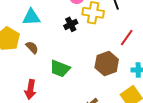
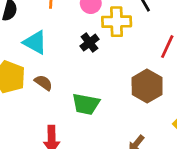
cyan triangle: (31, 17) -> (35, 42), turned 42

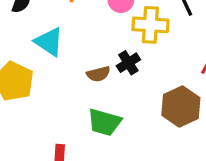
black cross: (90, 43) -> (128, 63), moved
brown semicircle: (43, 83) -> (98, 74), moved, turned 126

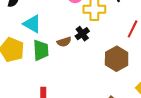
green trapezoid: (104, 122) -> (41, 50), moved, turned -105

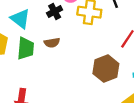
black cross: (82, 34) -> (55, 11), moved

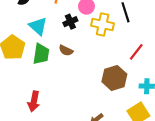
brown semicircle: (52, 43) -> (66, 50), turned 32

